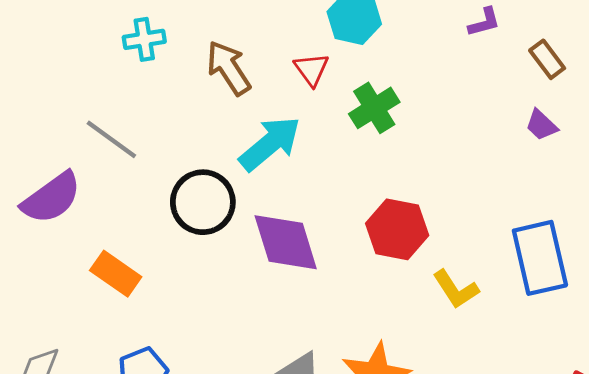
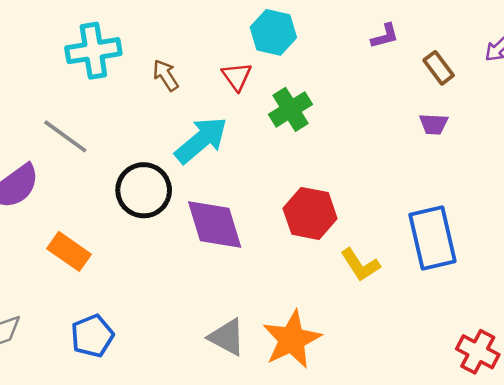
cyan cross: (144, 39) -> (93, 51), size x1.5
brown arrow: (229, 68) -> (166, 75), size x0.7
purple trapezoid: (541, 125) -> (434, 124), turned -40

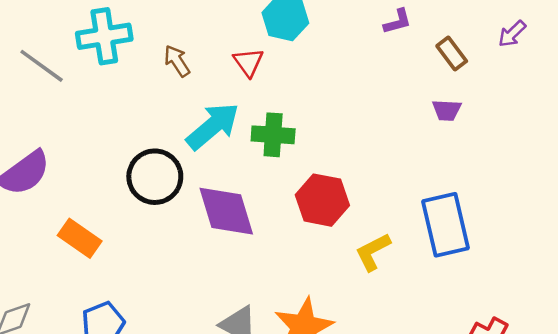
green cross: (291, 109) -> (273, 135), moved, turned 36
gray line: (65, 136) -> (42, 66), moved
yellow L-shape: (360, 265) -> (373, 252), turned 96

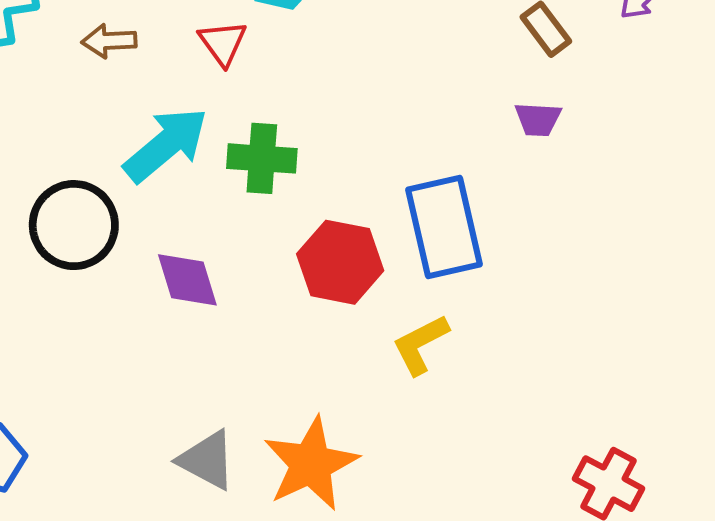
brown arrow: (177, 61) -> (109, 41), turned -60
purple diamond: (226, 211) -> (187, 280), size x0.7
blue rectangle: (446, 225) -> (444, 227), moved

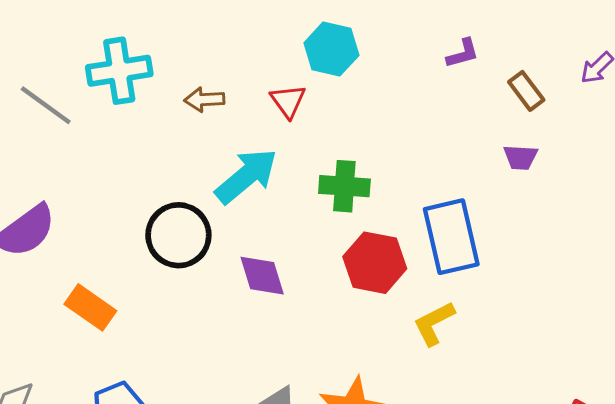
green cross: (262, 158) -> (344, 186), moved

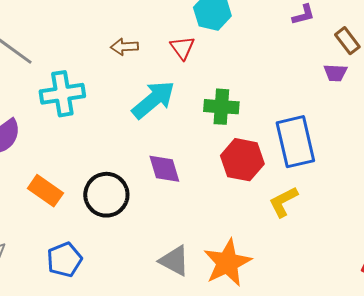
cyan cross: (119, 71) -> (62, 94), moved
purple trapezoid: (520, 157) -> (335, 73), moved
black circle: (178, 235) -> (106, 195), moved

